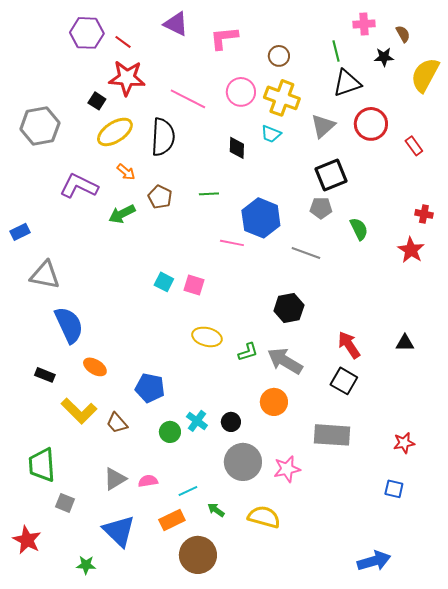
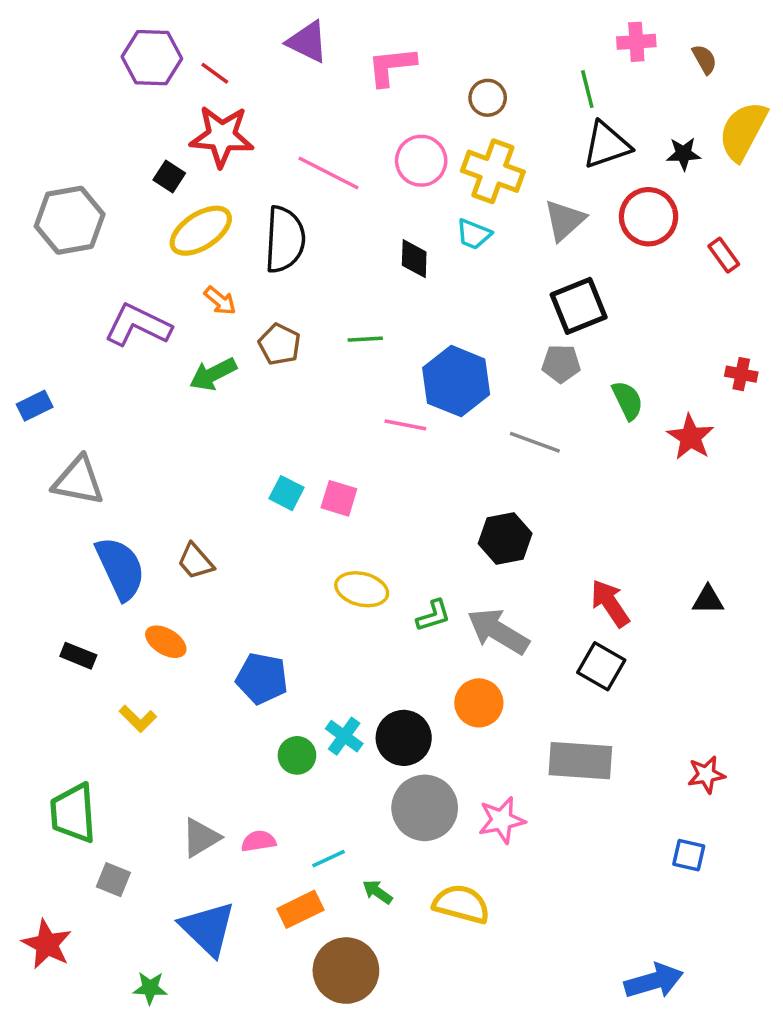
black star: (384, 57) -> (684, 154), moved
red star: (411, 250) -> (691, 437), moved
yellow L-shape: (79, 411) -> (138, 719), size x0.6
black circle: (231, 422) -> (404, 738), size x1.6
brown trapezoid: (117, 423) -> (196, 561), moved

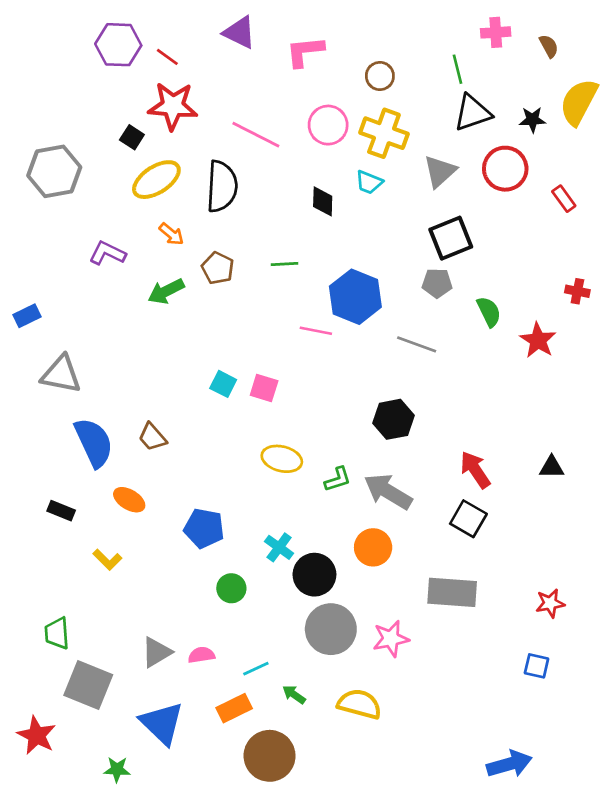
purple L-shape: (138, 325) -> (107, 253), size x0.7
cyan cross: (344, 736) -> (279, 547), moved
green trapezoid: (73, 813) -> (57, 633), size x0.7
gray square: (113, 880) -> (88, 685), size x1.8

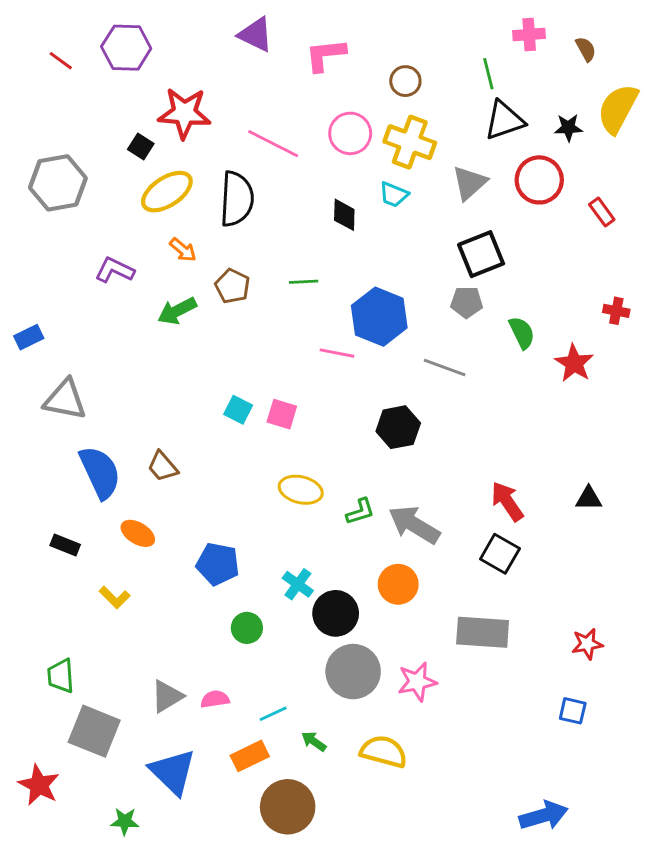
red line: (167, 57) -> (61, 61), moved
black hexagon: (394, 419) -> (398, 427), moved

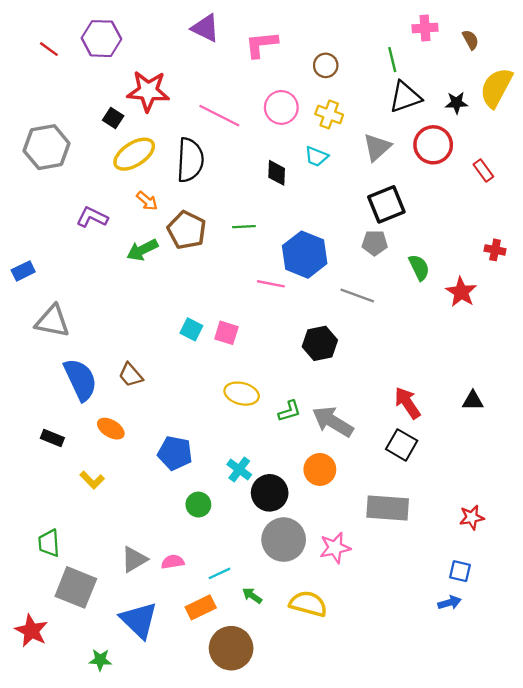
yellow cross: (410, 142) -> (329, 114), size x0.7
brown pentagon: (232, 286) -> (187, 230), size x1.4
blue arrow: (544, 816) -> (449, 603), moved, size x0.6

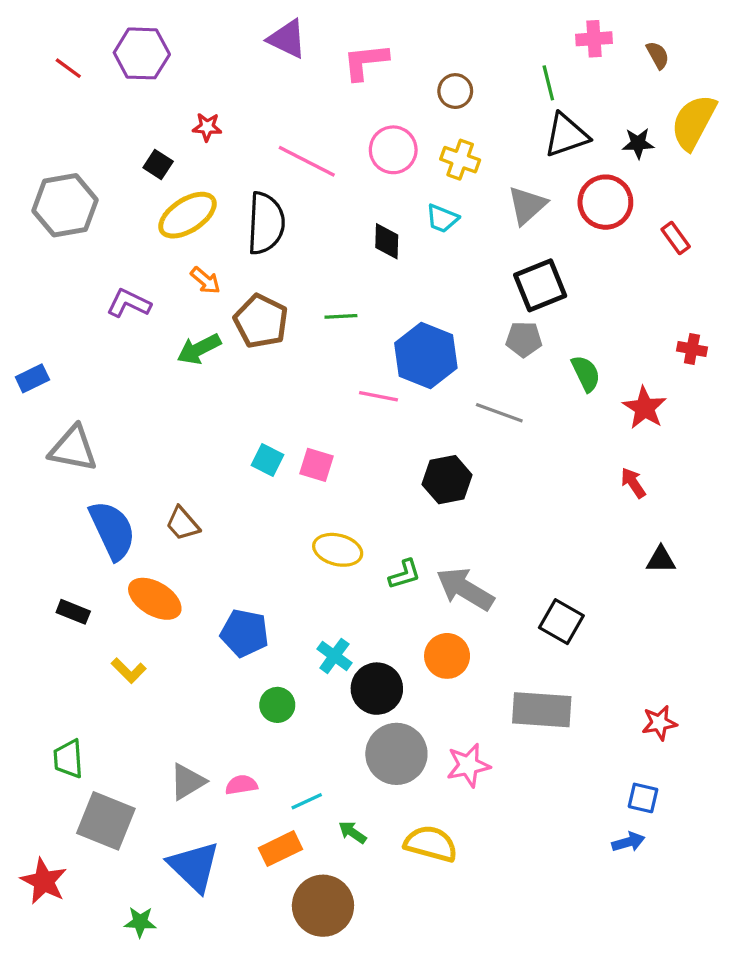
red star: (148, 91) -> (207, 127), size x0.5
red arrow: (407, 403) -> (633, 483), moved, size x0.7
orange ellipse: (111, 429) -> (155, 599), size x1.4

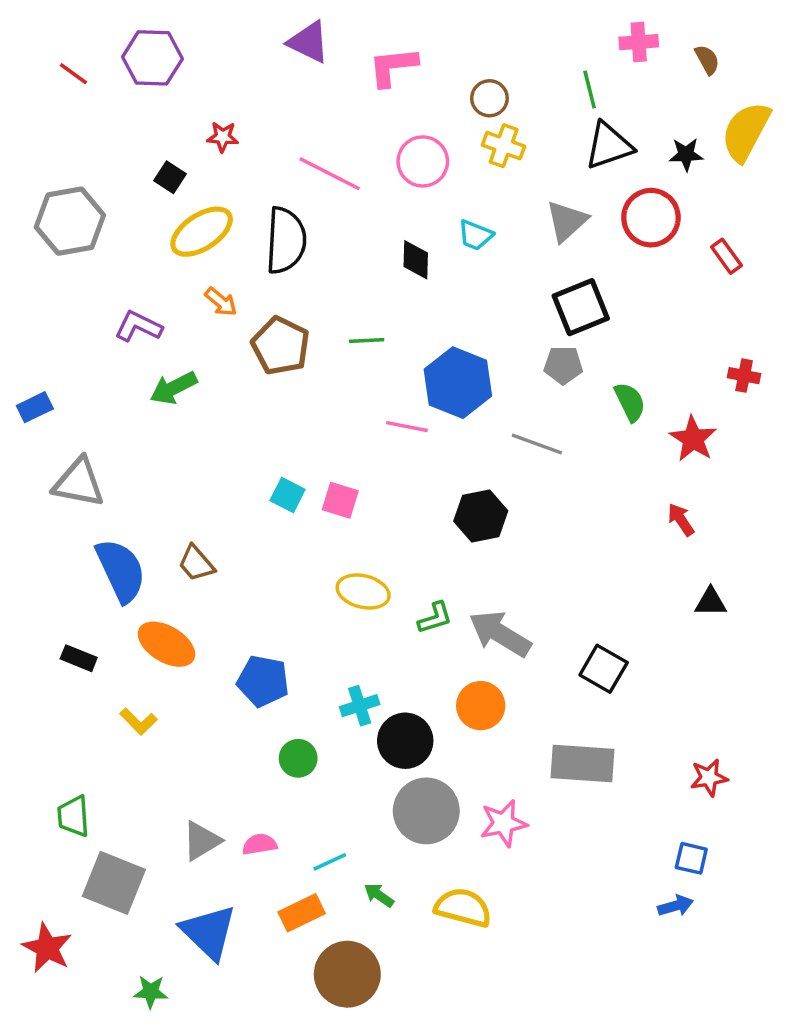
yellow cross: (460, 160) -> (504, 146), moved
green arrow: (199, 349) -> (174, 388), moved
cyan cross: (334, 656) -> (360, 706), turned 36

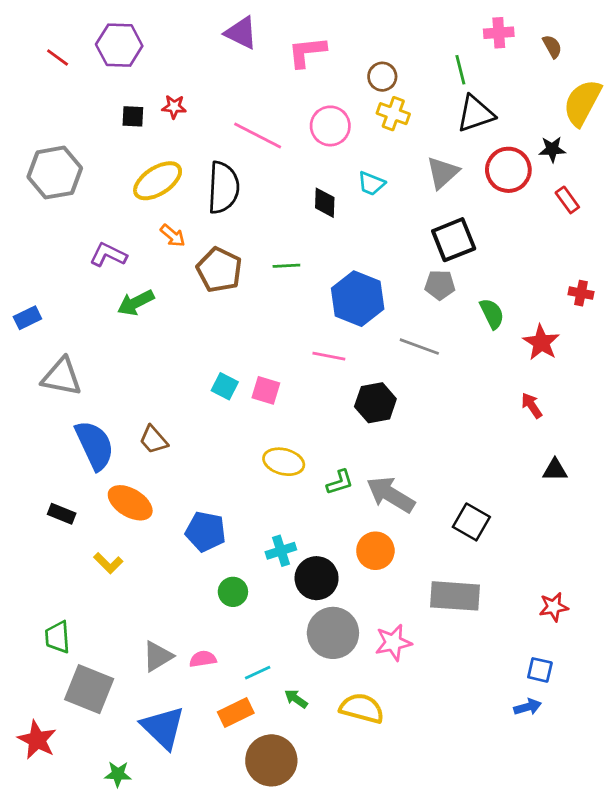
black star: (686, 154) -> (552, 149), moved
black square: (170, 177) -> (133, 116), moved, turned -30
pink line: (407, 427) -> (329, 356), moved

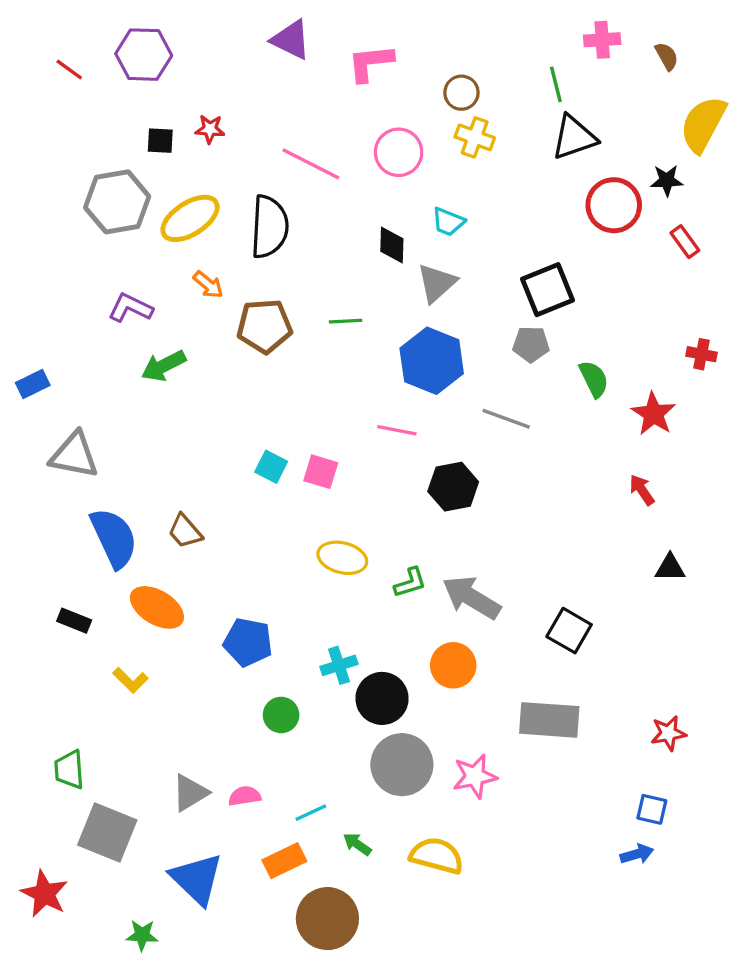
gray hexagon: (55, 173) -> (117, 202), moved
gray triangle: (443, 173) -> (437, 283), moved
brown pentagon: (219, 270) -> (265, 326), turned -30

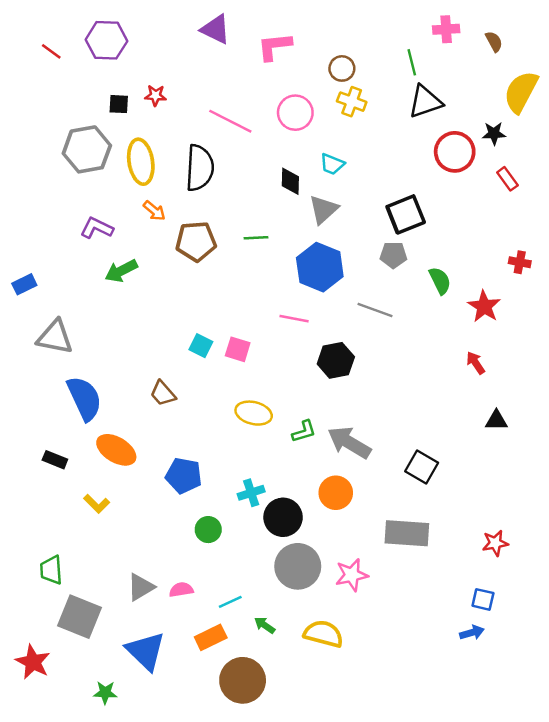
yellow ellipse: (190, 218) -> (141, 162), turned -66
brown trapezoid: (185, 531) -> (163, 393), moved

